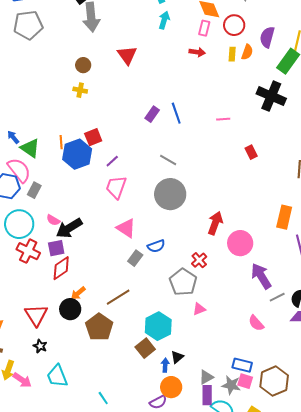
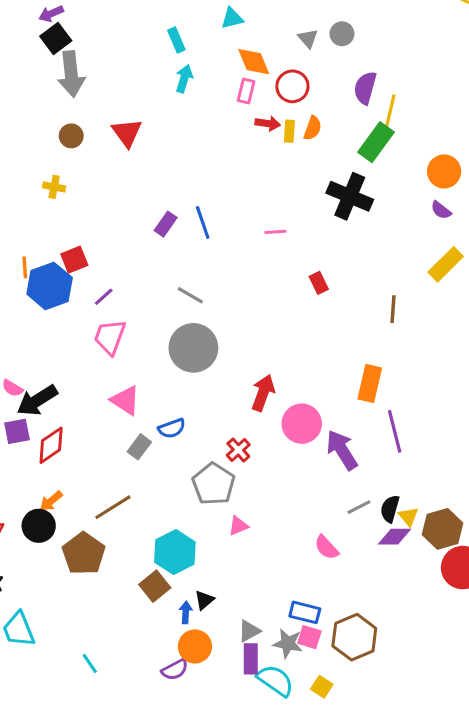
purple semicircle: (267, 37) -> (365, 88), moved
red arrow: (197, 52) -> (268, 123), moved
brown circle: (83, 65) -> (71, 136), moved
red diamond: (61, 268) -> (51, 445), moved
purple arrow: (261, 276) -> (342, 450), moved

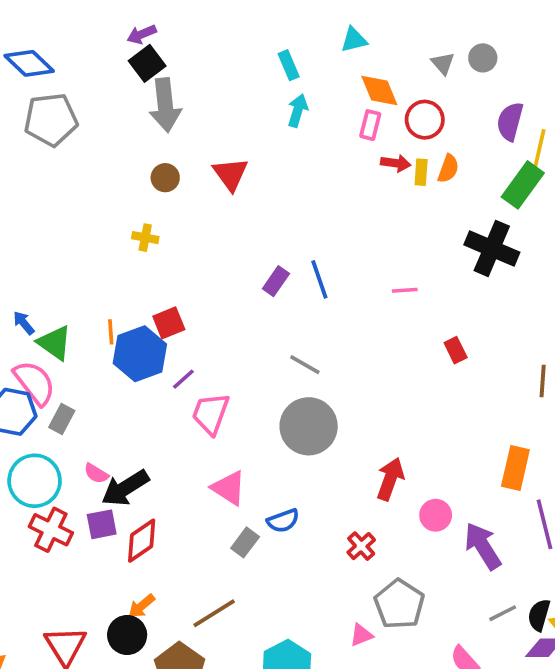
purple line: (104, 297) -> (183, 379), moved
pink circle: (302, 424) -> (436, 515), size x0.7
gray pentagon: (214, 484) -> (399, 604), moved

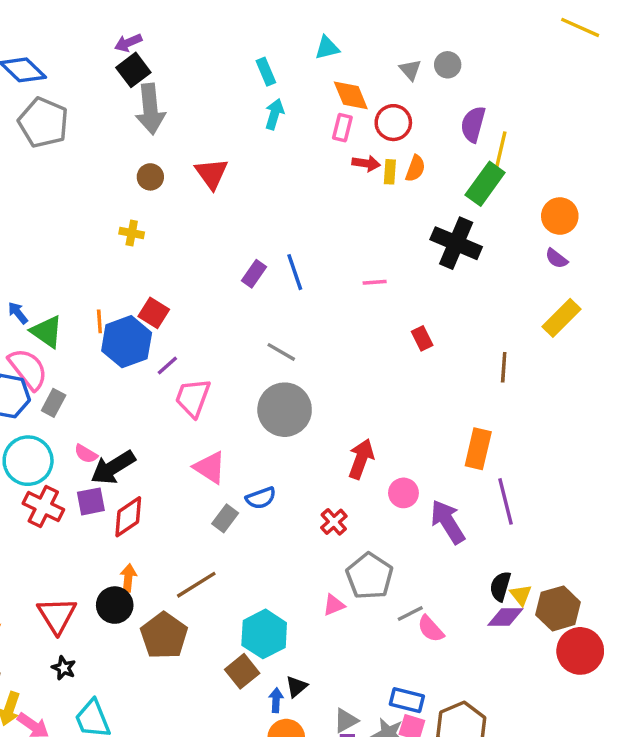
gray pentagon: (51, 120) -> (43, 123), turned 30
red square: (169, 323) -> (154, 313), turned -36
orange arrow: (142, 606) -> (128, 578), turned 136
gray line: (503, 613) -> (410, 614), moved

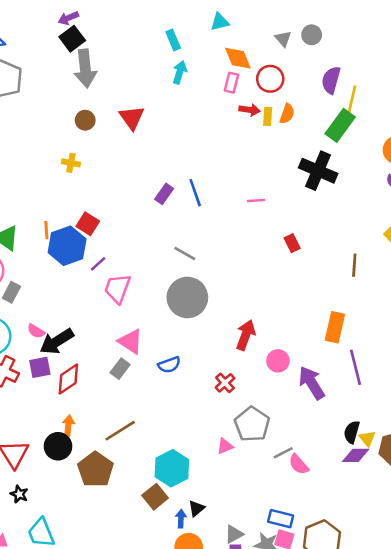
gray rectangle: (225, 518) -> (120, 369), moved

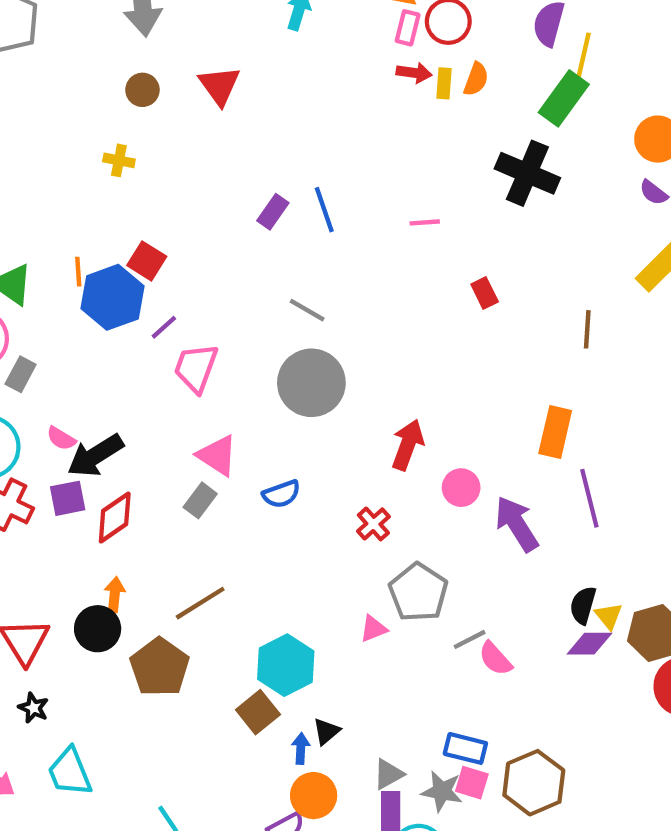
pink rectangle: (231, 83) -> (408, 28), moved

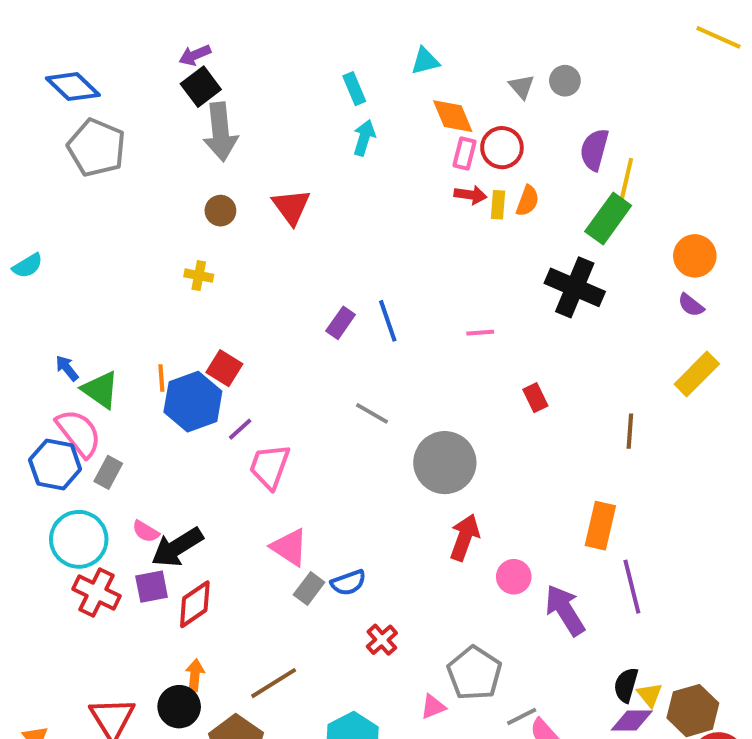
gray circle: (311, 383) -> (445, 463), moved
gray rectangle: (200, 500) -> (309, 589), moved
red cross: (373, 524) -> (382, 640), moved

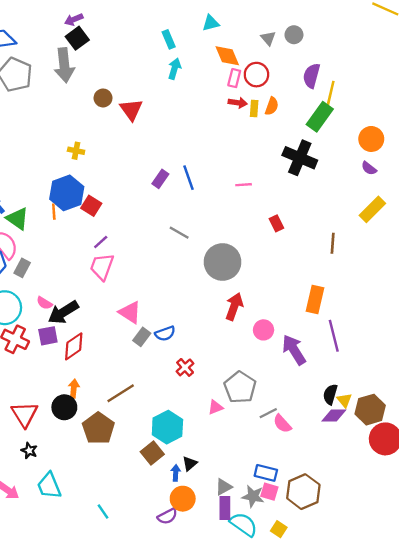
gray arrow: (220, 132) -> (64, 65), moved
brown circle: (220, 211) -> (103, 98), moved
blue hexagon: (193, 402) -> (67, 193), moved
pink trapezoid: (270, 467) -> (102, 267), moved

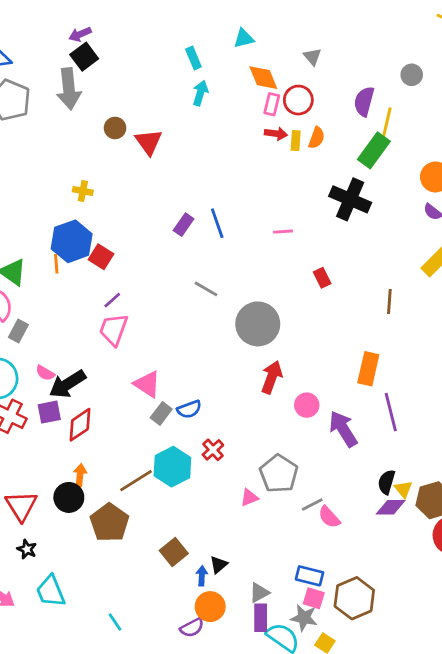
gray circle: (294, 35) -> (412, 75), moved
cyan hexagon: (167, 427) -> (172, 467), moved
gray star: (253, 496) -> (304, 618), moved

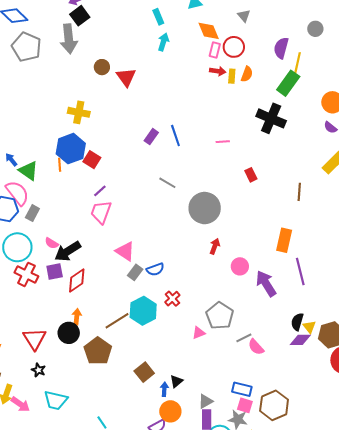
yellow cross: (83, 191) -> (79, 112), size x1.5
red arrow: (272, 377) -> (215, 246), size x0.7
cyan trapezoid: (51, 591) -> (56, 400), turned -55

